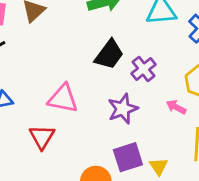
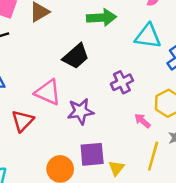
black trapezoid: (109, 54) -> (76, 56), moved
purple star: (123, 109) -> (81, 111), moved

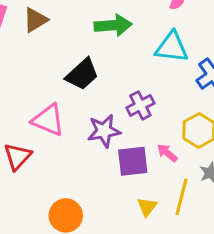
purple star: (81, 111) -> (104, 131), moved
purple square: (92, 154) -> (133, 161), moved
yellow triangle: (116, 168) -> (147, 207), moved

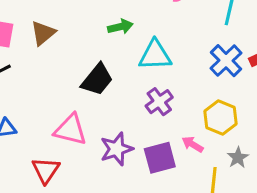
green arrow: (113, 25) -> (120, 27), size x0.7
cyan triangle: (172, 47) -> (155, 55), moved
purple star: (104, 131) -> (117, 149), moved

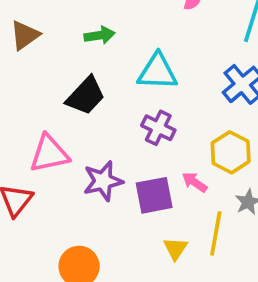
green arrow: (120, 27) -> (100, 35), moved
purple cross: (159, 102) -> (158, 128), turned -32
pink triangle: (70, 130) -> (49, 154), turned -30

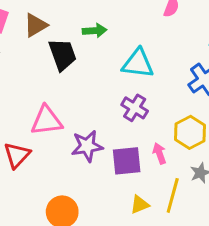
black trapezoid: (86, 96) -> (63, 55), moved, turned -68
pink arrow: (195, 182) -> (159, 153), turned 30
yellow triangle: (175, 249) -> (140, 205), turned 30

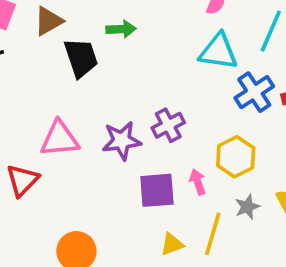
cyan triangle: (138, 63) -> (218, 52), moved
purple cross: (135, 108) -> (168, 125), turned 30
purple star: (87, 146) -> (122, 141), moved

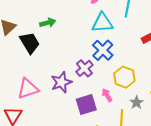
blue cross: (254, 92) -> (103, 50), moved

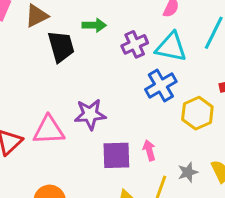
purple cross: (84, 68) -> (135, 44), moved
yellow hexagon: (124, 77) -> (197, 113), moved
pink triangle: (28, 89) -> (49, 130), moved

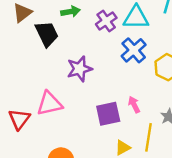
purple star: (90, 114) -> (80, 69), moved

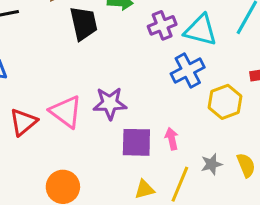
purple star: (80, 69) -> (110, 103), moved
pink triangle: (49, 104) -> (66, 112), turned 36

